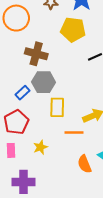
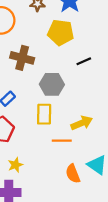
gray hexagon: (44, 82) -> (52, 84), moved
yellow star: (40, 147) -> (15, 165), moved

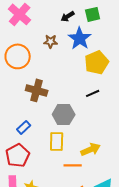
yellow pentagon: (61, 32) -> (97, 62), moved, turned -30

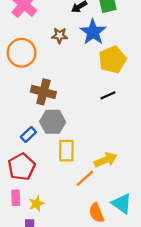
gray hexagon: (64, 114) -> (53, 122), moved
orange line: (73, 165) -> (85, 178), turned -42

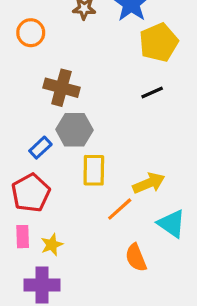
orange circle: (22, 53) -> (31, 33), size x0.7
cyan triangle: (122, 204) -> (172, 224), moved

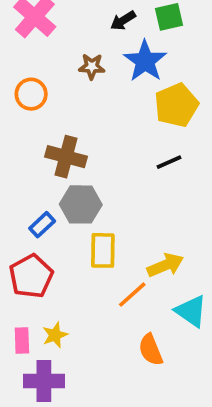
pink rectangle: (23, 237) -> (22, 341), moved

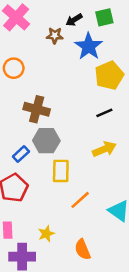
brown star: (92, 67) -> (55, 36), moved
yellow arrow: (165, 265) -> (104, 149), moved
yellow star: (55, 335) -> (46, 234), moved
orange semicircle: (151, 350) -> (83, 249), moved

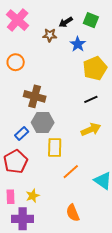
green square: (104, 17) -> (91, 20), turned 35
blue star: (89, 46) -> (78, 44), size x0.7
yellow star: (46, 234) -> (33, 196), moved

